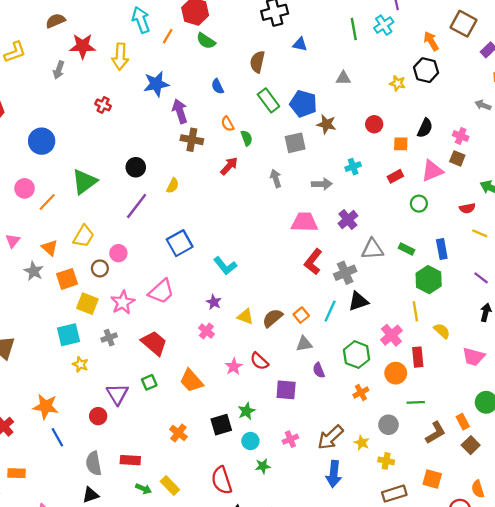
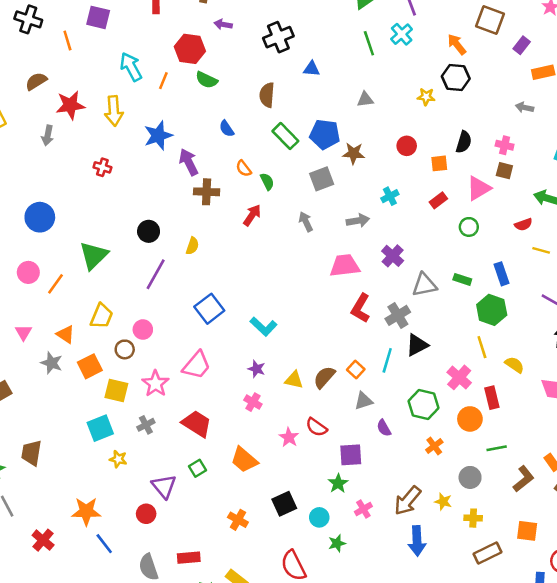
green star: (246, 411) -> (338, 483), moved

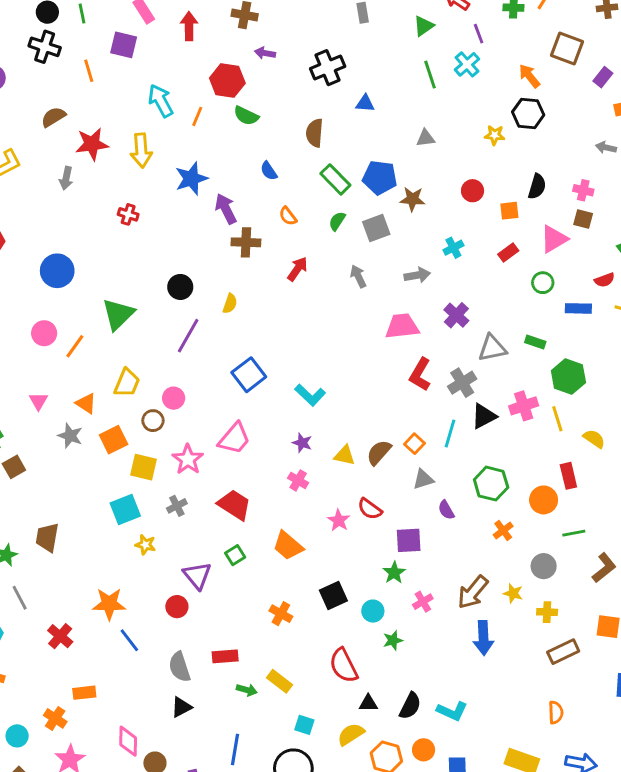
green semicircle: (267, 181) -> (337, 221), moved, turned -120
blue rectangle: (501, 274) -> (578, 308), moved, turned -70
pink cross: (459, 377) -> (524, 406), moved, turned 30

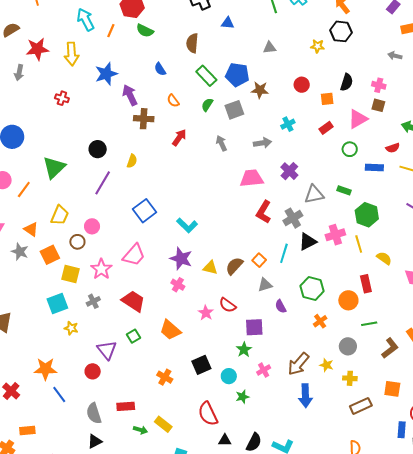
purple star: (302, 443) -> (181, 259), size x1.6

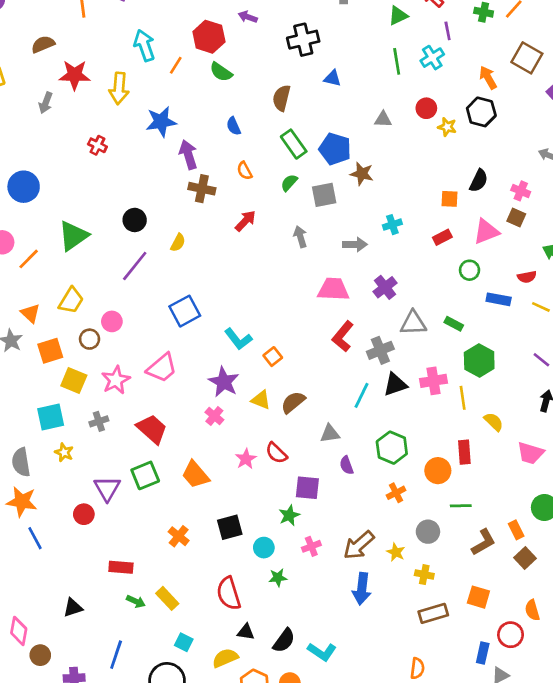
red circle: (302, 85) -> (426, 108), moved
orange square: (259, 260) -> (273, 357), moved
green square: (133, 336) -> (145, 475), size x1.5
gray semicircle: (94, 413) -> (21, 462), moved

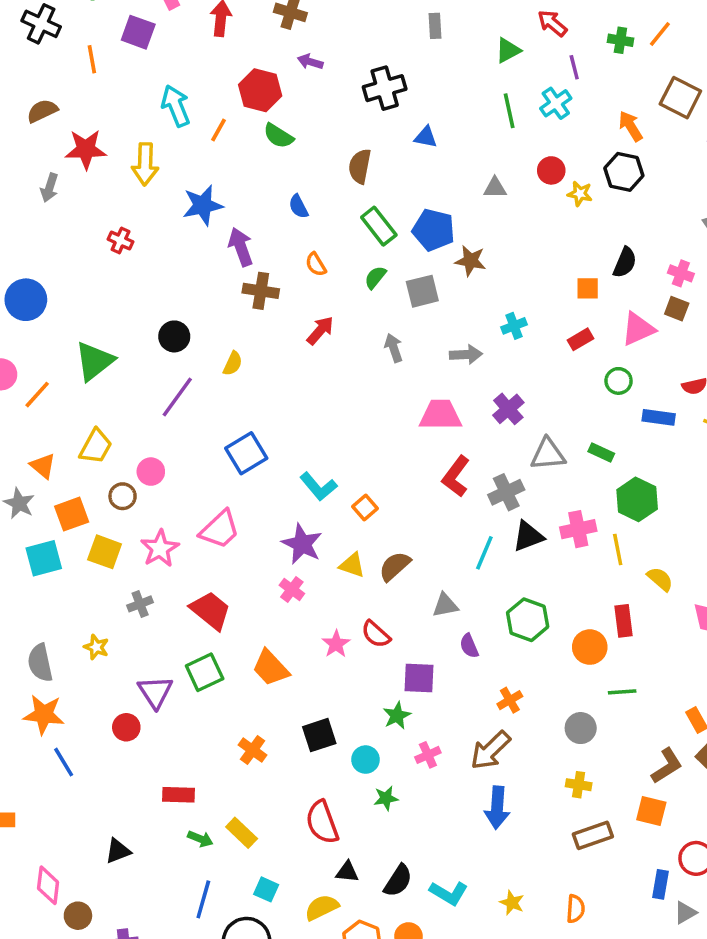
cyan square: (51, 417) -> (44, 558), moved
orange cross: (396, 493) -> (510, 700), moved
brown L-shape: (484, 542) -> (667, 766), moved
yellow star: (396, 552) -> (512, 903), moved
blue line: (116, 655) -> (203, 899), moved

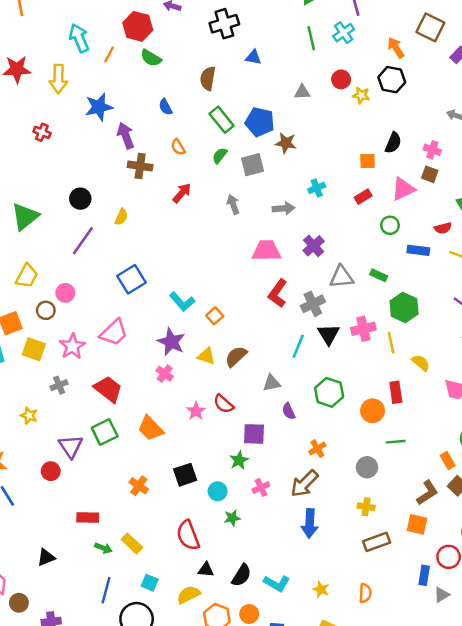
black triangle: (528, 536) -> (329, 334), turned -40

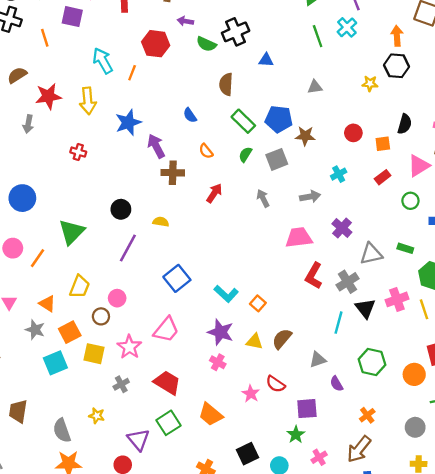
orange arrow: (396, 48) -> (397, 36), turned 36
green semicircle: (151, 58) -> (206, 44), moved
red circle: (341, 79) -> (353, 133), moved
yellow semicircle: (121, 217) -> (161, 222), turned -98

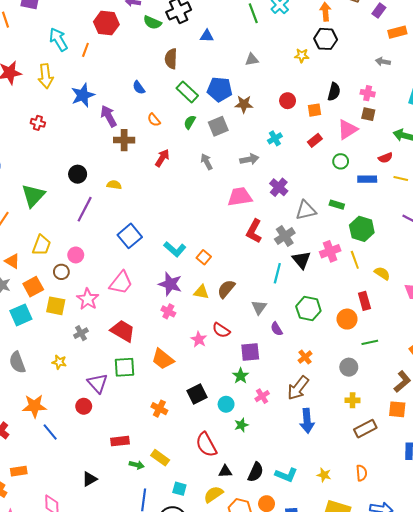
gray triangle: (318, 360) -> (259, 307), turned -35
green square: (168, 423) -> (125, 367), turned 30
gray semicircle: (62, 430) -> (17, 362), moved

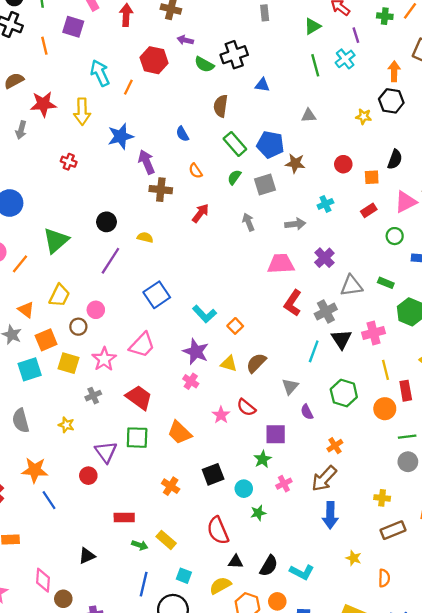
yellow line: (355, 260) -> (385, 370), moved
gray circle: (349, 367) -> (408, 462), moved
yellow star: (324, 475) -> (354, 558), moved

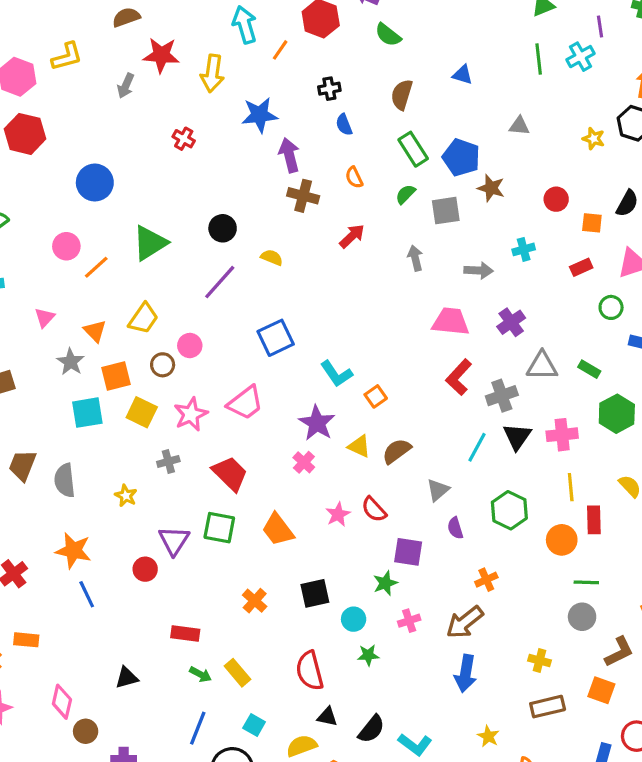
black cross: (234, 55) -> (329, 89), moved, size x0.6

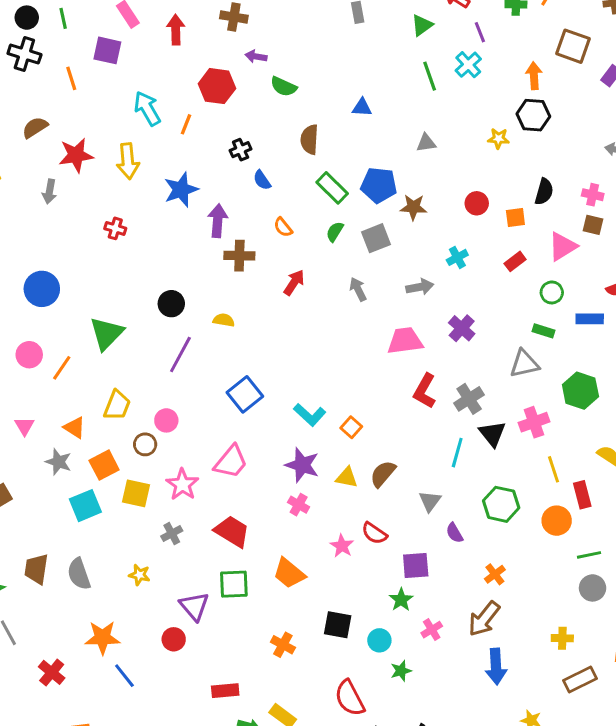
purple arrow: (289, 155) -> (218, 221), turned 32
gray triangle: (542, 366) -> (524, 364), moved
green rectangle: (589, 369) -> (544, 331), moved
black square: (315, 593) -> (338, 625), turned 36

